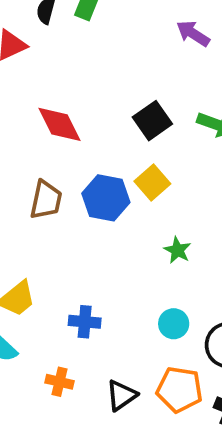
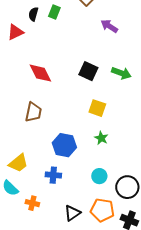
black square: (152, 121) -> (88, 71), turned -30
yellow square: (152, 182) -> (97, 108), moved, turned -30
blue hexagon: (106, 198) -> (64, 145), moved
orange cross: (59, 382) -> (32, 203), moved

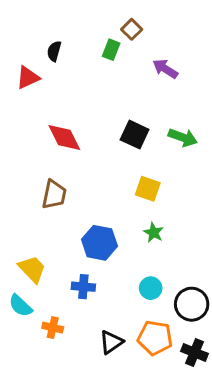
green rectangle: (54, 12) -> (111, 50), moved
yellow trapezoid: (18, 163) -> (32, 269), turned -95

